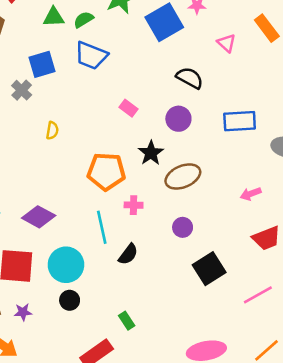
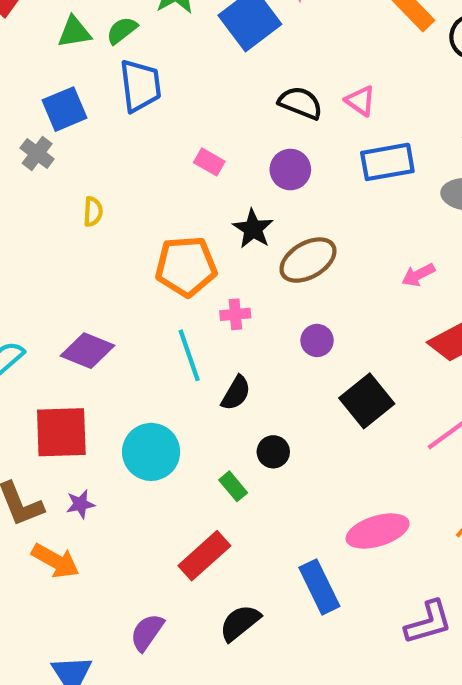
pink triangle: (226, 43) -> (360, 101), moved
blue trapezoid: (91, 55) -> (140, 86), turned -112
cyan circle: (66, 265) -> (151, 452), moved
black circle: (70, 300) -> (273, 452), moved
green rectangle: (127, 321) -> (233, 486), moved

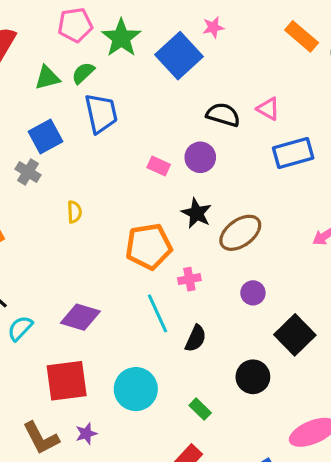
purple circle: (290, 170) -> (200, 157), moved
black circle: (273, 452) -> (253, 377), moved, size x1.4

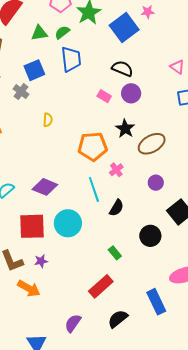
black semicircle: (223, 115) -> (122, 69), moved
pink cross: (189, 279) -> (116, 170), turned -32
cyan circle: (136, 389) -> (68, 223), moved

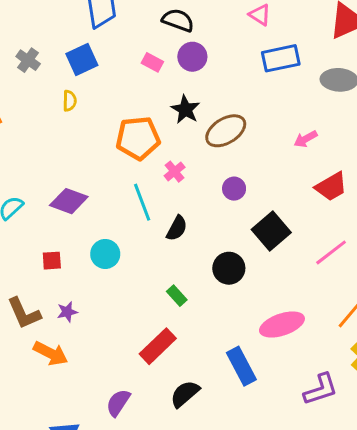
blue square: (34, 70) -> (82, 60), moved
cyan circle: (68, 223) -> (105, 254), size x0.7
red square: (32, 226) -> (52, 261), size x0.5

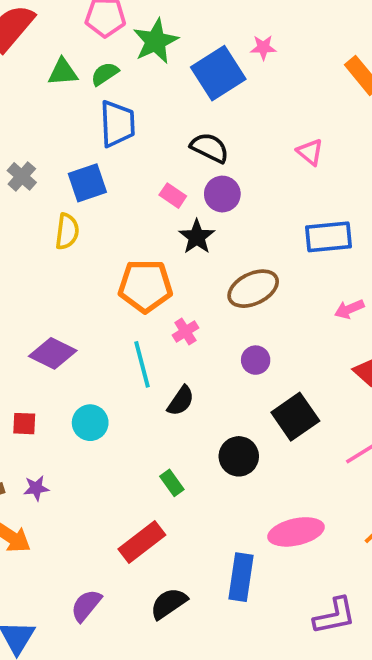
blue rectangle: (281, 58) -> (328, 237), moved
yellow semicircle: (70, 101) -> (67, 231), size x1.4
black star: (185, 110) -> (197, 237), moved
blue rectangle: (241, 366) -> (241, 577), turned 30

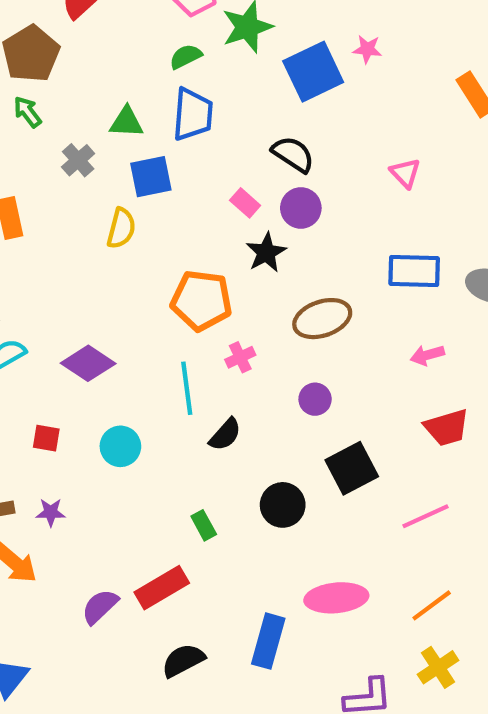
green triangle: (63, 72) -> (126, 122), moved
purple semicircle: (86, 605) -> (100, 607), moved

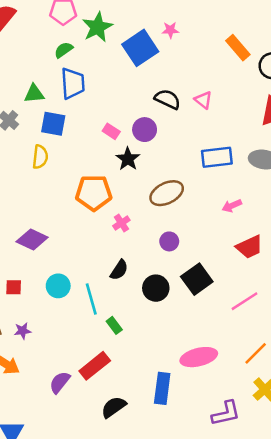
black semicircle: (293, 154) -> (168, 99), moved
blue square: (151, 177) -> (53, 124), turned 30
cyan line: (187, 388) -> (91, 299), moved
black circle: (283, 505) -> (156, 288), moved

